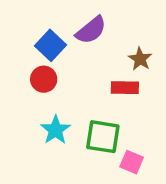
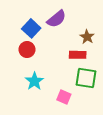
green square: (103, 137) -> (86, 78), moved
pink square: (132, 162) -> (64, 97), moved

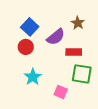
purple semicircle: (56, 19) -> (56, 37), moved
brown star: (87, 37) -> (78, 23), moved

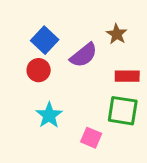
red rectangle: (74, 52) -> (127, 76), moved

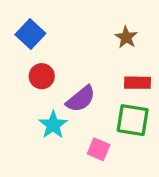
blue square: (45, 40) -> (30, 34), moved
purple semicircle: (84, 55) -> (81, 99), moved

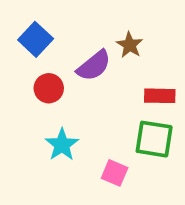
brown star: (126, 37) -> (130, 45), moved
purple semicircle: (81, 99) -> (94, 66), moved

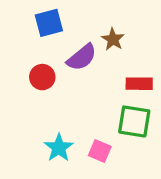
blue square: (36, 39) -> (49, 23), moved, turned 32
cyan star: (62, 145) -> (59, 148), moved

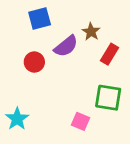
red rectangle: (139, 84) -> (110, 54), moved, turned -60
cyan star: (59, 148) -> (17, 119), moved

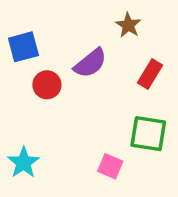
blue square: (40, 18) -> (23, 47), moved
brown star: (91, 32) -> (128, 25), moved

